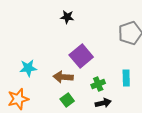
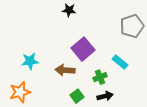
cyan rectangle: (126, 78) -> (120, 62), moved, turned -49
green square: (67, 100) -> (77, 96), moved

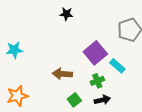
purple square: (83, 49) -> (95, 53), moved
cyan star: (30, 61) -> (14, 50), moved

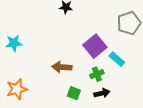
green square: (74, 100) -> (74, 93), turned -32

